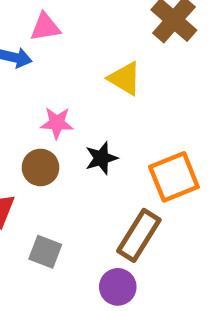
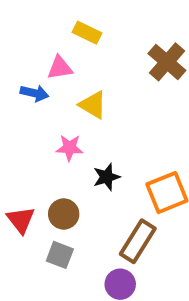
yellow triangle: (125, 79) -> (93, 105), moved
brown circle: (40, 167) -> (64, 214), moved

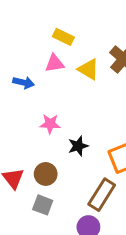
pink triangle: (60, 68) -> (55, 63), moved
yellow triangle: (93, 105) -> (88, 69), moved

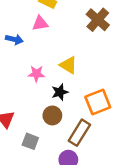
yellow triangle: (88, 69) -> (68, 65), moved
brown circle: (46, 174) -> (52, 115), moved

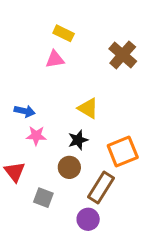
blue arrow: (14, 39) -> (25, 111), moved
pink star: (36, 74) -> (36, 136), moved

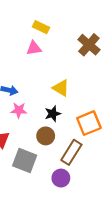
gray square: (43, 198) -> (25, 160), size x1.5

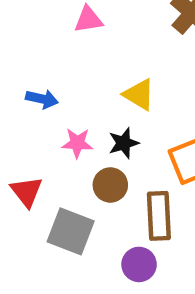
pink star: (19, 110) -> (77, 143), moved
brown rectangle: (71, 152) -> (159, 216), turned -35

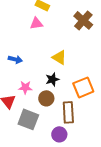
pink star: (77, 143) -> (25, 87), moved

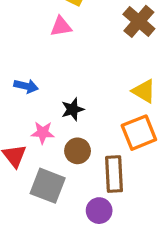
yellow triangle: (59, 57) -> (144, 91), moved
black star: (52, 79) -> (73, 109), moved

